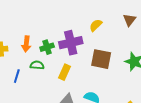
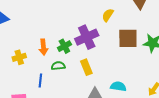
brown square: (101, 59) -> (128, 38), moved
yellow rectangle: (64, 72) -> (86, 67), turned -35

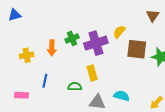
yellow semicircle: (108, 15) -> (119, 32), moved
green cross: (64, 46) -> (72, 38), moved
green semicircle: (58, 66) -> (75, 87), moved

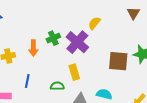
yellow semicircle: (119, 32) -> (94, 23), moved
purple cross: (96, 43) -> (77, 42), turned -30
brown square: (137, 49) -> (118, 61), moved

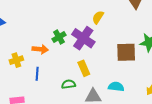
orange arrow: (33, 48) -> (40, 49), turned -77
blue line: (27, 81) -> (37, 74), moved

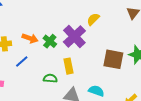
green cross: (59, 37) -> (50, 41), moved, turned -32
blue line: (37, 74) -> (22, 62), turned 32

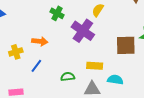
green cross: (50, 41) -> (57, 13), moved
yellow rectangle: (69, 66) -> (95, 66), moved, turned -63

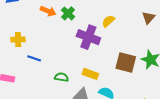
purple cross: (83, 31) -> (88, 37), turned -30
orange arrow: (40, 41) -> (48, 11), moved
blue line: (36, 66) -> (34, 58), turned 56

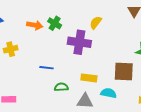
yellow cross: (18, 39) -> (11, 49), moved
blue line: (34, 58) -> (46, 68), moved
brown square: (126, 63) -> (124, 71), moved

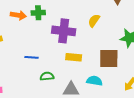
green cross: (55, 23) -> (38, 13), turned -32
yellow semicircle: (96, 23) -> (94, 21), moved
yellow rectangle: (89, 78) -> (74, 57), moved

